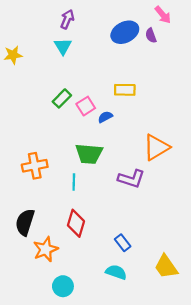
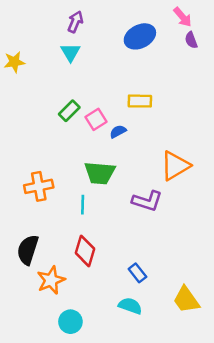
purple semicircle: (151, 35) -> (191, 40), moved

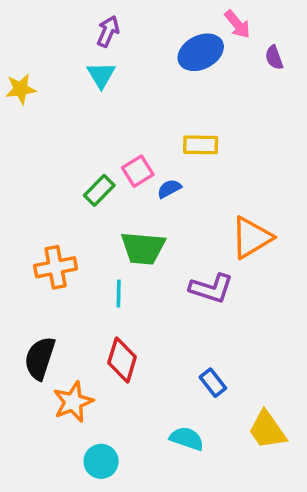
pink arrow: (183, 17) -> (237, 24), moved
green rectangle: (69, 111) -> (99, 190), moved
blue rectangle: (137, 273) -> (213, 383), moved

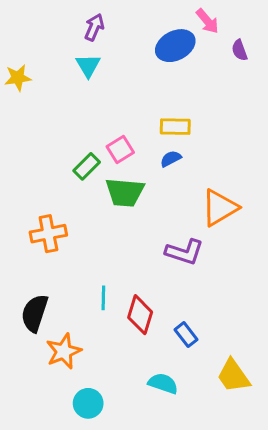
blue semicircle: (169, 189) -> (171, 159), moved
green trapezoid: (143, 248) -> (125, 192), moved
cyan line: (119, 294) -> (103, 298), moved
red diamond: (122, 360) -> (140, 315), moved

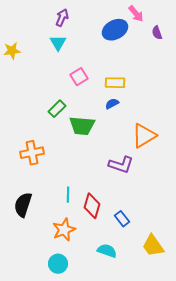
pink square: (120, 150) -> (79, 77), moved
orange star: (64, 351) -> (64, 230), moved

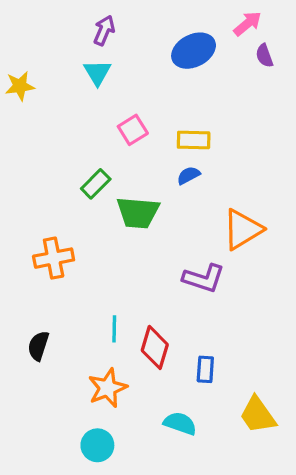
pink arrow: (136, 14) -> (248, 24), moved, turned -90
black semicircle: (23, 205) -> (38, 346), size x0.7
blue rectangle: (122, 219) -> (205, 369), turned 42

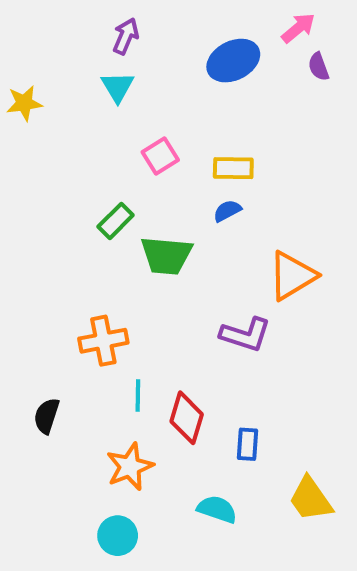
orange cross: (54, 258) -> (103, 341), moved

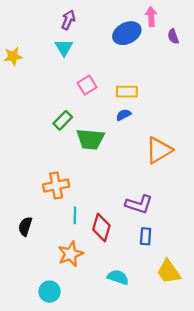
pink arrow: (298, 28) -> (151, 17), moved, turned -54
purple L-shape: (245, 335) -> (139, 204), moved
blue rectangle: (248, 444) -> (146, 236), moved
cyan circle: (118, 536) -> (50, 292), moved

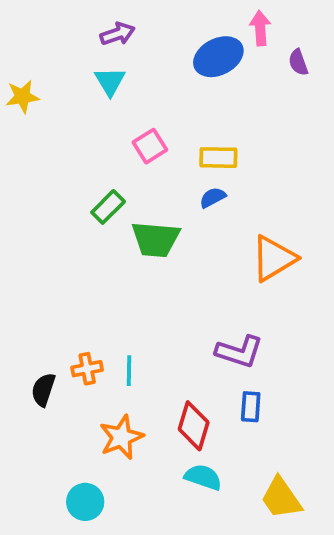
purple arrow: (68, 20) -> (118, 34), turned 48
orange cross: (56, 186) -> (87, 369), moved, size x0.7
red diamond: (101, 227) -> (194, 426), moved
yellow trapezoid: (169, 272) -> (281, 498), moved

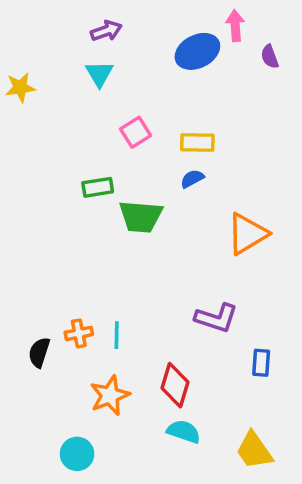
green rectangle: (108, 207) -> (98, 187), turned 36
blue rectangle: (251, 407) -> (261, 363), moved

